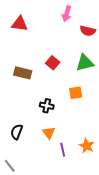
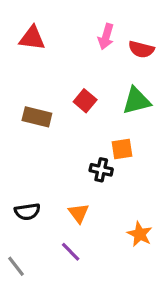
pink arrow: (67, 14) -> (106, 37), moved
black cross: (47, 106) -> (101, 170), moved
black semicircle: (17, 132) -> (27, 212), turned -119
purple line: (63, 150) -> (71, 252), moved, turned -32

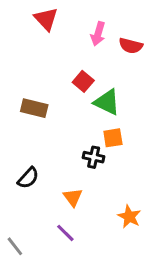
red triangle: (32, 38) -> (46, 19), moved, turned 40
red square: (85, 101) -> (83, 81), moved
green triangle: (136, 101) -> (107, 102), moved, turned 40
black semicircle: (27, 212) -> (28, 178), moved, turned -40

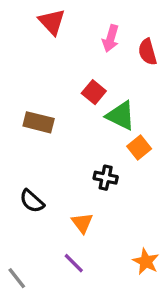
red semicircle: (131, 46) -> (148, 52), turned 60
orange square: (113, 138) -> (139, 147), moved, turned -30
black semicircle: (28, 178) -> (32, 201), turned 90
orange star: (129, 217) -> (146, 261), moved

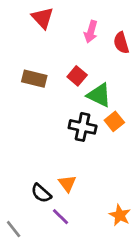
brown rectangle: (39, 122) -> (34, 79), moved
black cross: (106, 178) -> (83, 127), moved, size x1.4
black semicircle: (32, 201) -> (41, 193), moved

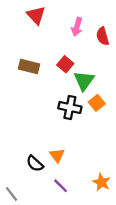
green triangle: (99, 95) -> (84, 81), turned 40
purple line: (60, 217) -> (61, 186), moved

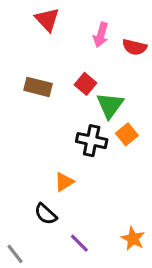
red semicircle: (103, 36) -> (134, 47), turned -60
orange triangle: (57, 155) -> (64, 182), moved, turned 35

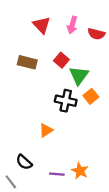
red triangle: (47, 20) -> (42, 25), moved
black semicircle: (46, 214) -> (24, 162), moved
orange star: (133, 239) -> (80, 171), moved
purple line: (79, 243) -> (57, 174), turned -40

